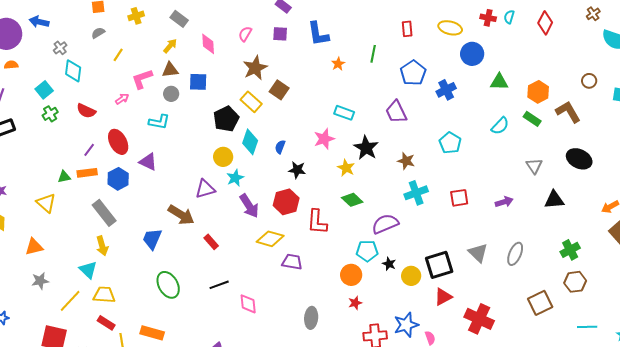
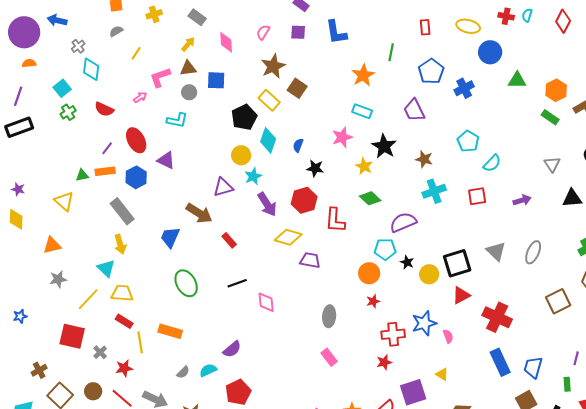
orange star: (338, 64) -> (363, 75), moved, size x1.6
cyan semicircle: (500, 126) -> (492, 163), moved

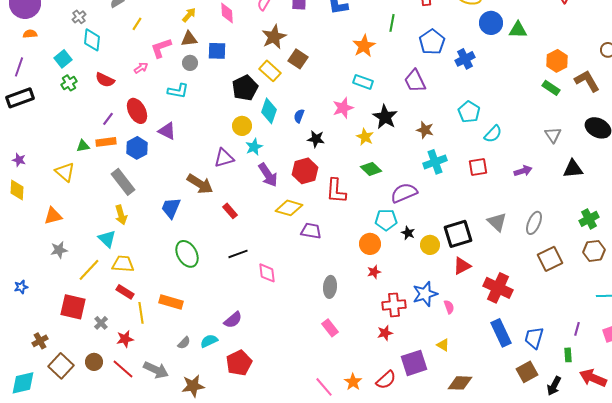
green triangle: (517, 80) -> (518, 30), moved
brown square: (558, 301) -> (550, 259), moved

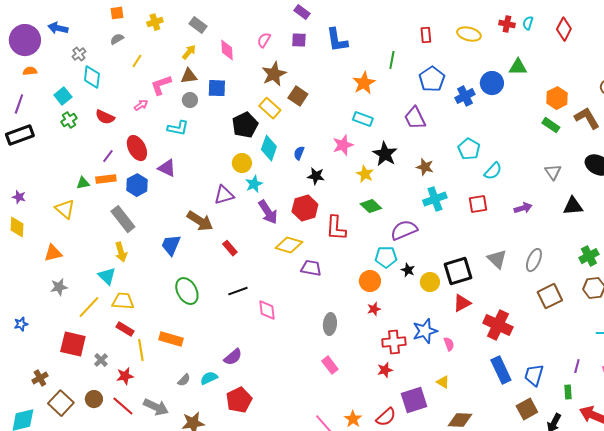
blue circle: (491, 23) -> (492, 83), moved

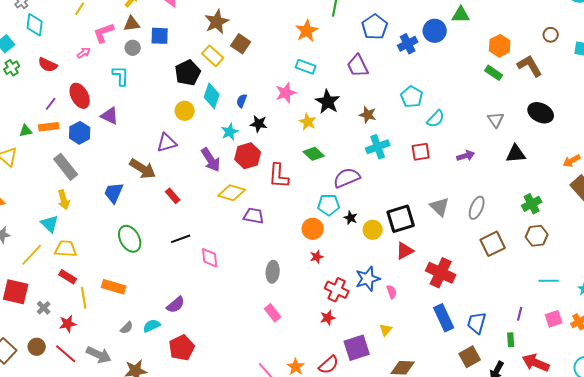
cyan L-shape: (178, 128) -> (121, 76), turned -100
cyan star: (254, 184) -> (230, 132), moved
red cross: (394, 342) -> (337, 290), turned 30
yellow triangle: (443, 382) -> (386, 330), turned 40

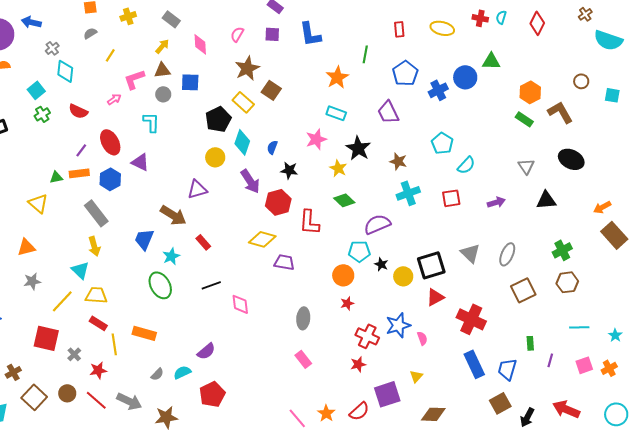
cyan star: (230, 132) -> (171, 256), moved
purple arrow: (211, 160) -> (250, 181), moved
green rectangle: (511, 340) -> (530, 343), moved

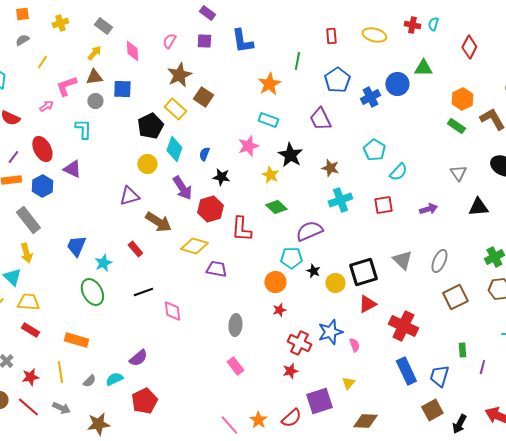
red diamond: (537, 23) -> (469, 47), moved
brown arrow: (173, 215) -> (158, 222), moved
yellow line: (114, 344) -> (60, 372), moved
gray arrow: (129, 401) -> (61, 408), size x0.7

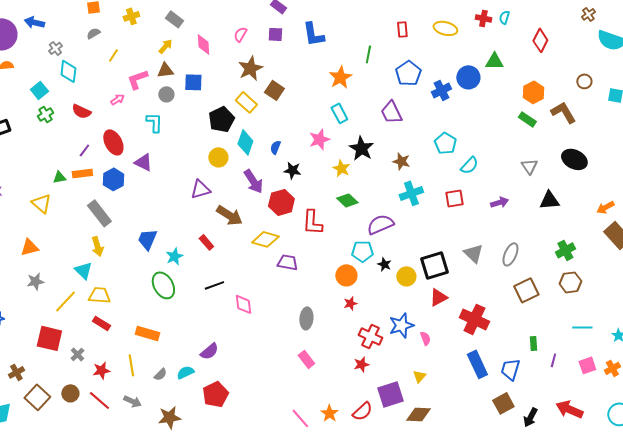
cyan rectangle: (268, 120) -> (339, 113), turned 42
brown diamond: (365, 421) -> (418, 414), moved

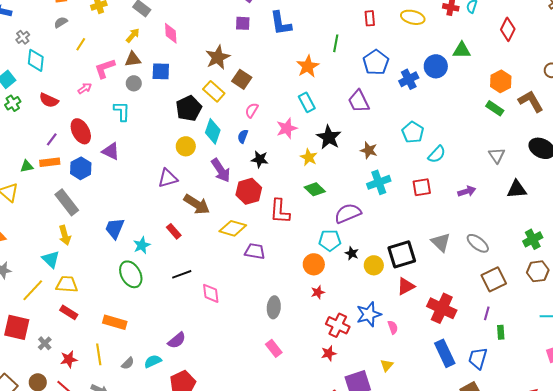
pink semicircle: (240, 34) -> (252, 110), moved
gray ellipse: (510, 254) -> (478, 243), turned -75
purple line: (553, 360) -> (487, 313), moved

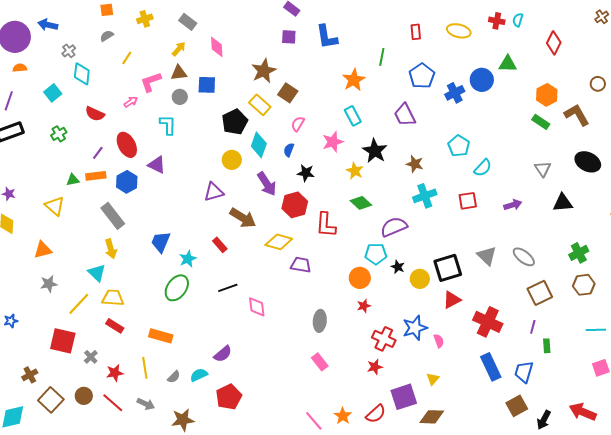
green cross: (13, 103) -> (59, 134), moved
green ellipse: (131, 274) -> (177, 288), turned 64

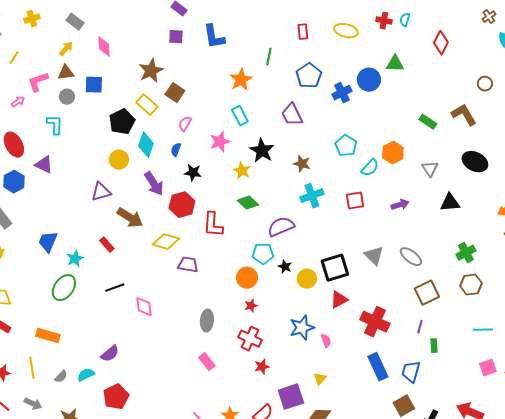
orange hexagon: (547, 95) -> (393, 153), moved
red cross: (384, 339) -> (250, 339), moved

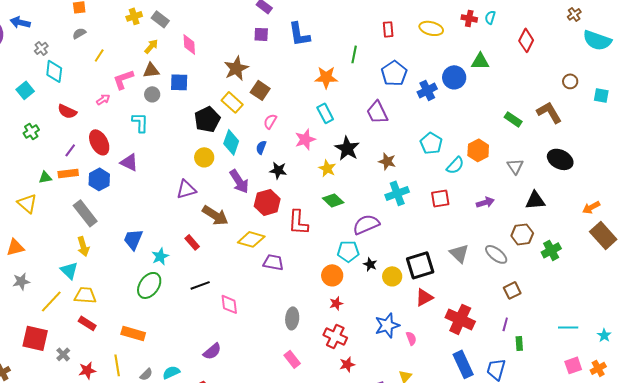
yellow cross: (32, 19) -> (134, 16), moved
orange star: (241, 80) -> (326, 77), turned 30
brown hexagon: (471, 285) -> (522, 234), moved
brown square: (427, 293) -> (512, 290), size x0.7
purple semicircle: (110, 354) -> (212, 351), moved

